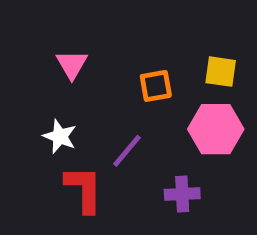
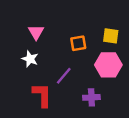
white star: (60, 136) -> (30, 59), moved

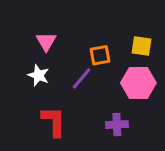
purple line: (64, 76) -> (82, 78), moved

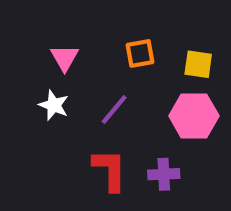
orange square: (100, 55) -> (140, 53), moved
red L-shape: (54, 121) -> (110, 170), moved

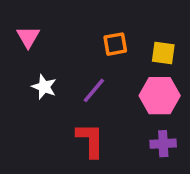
pink triangle: (65, 58) -> (28, 37), moved
purple cross: (164, 174) -> (163, 144), moved

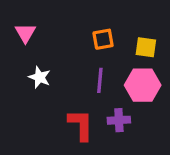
purple line: (94, 90) -> (100, 80), moved, turned -35
purple cross: (163, 144) -> (119, 120), moved

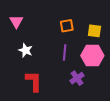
purple cross: (119, 120) -> (77, 78), turned -32
red L-shape: (81, 125) -> (34, 81), moved

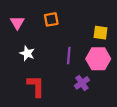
orange square: (67, 26) -> (51, 19), moved

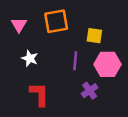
orange square: (51, 19) -> (56, 21), size x1.5
yellow square: (100, 33) -> (94, 36), moved

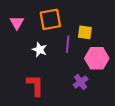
white star: (30, 58) -> (40, 50), moved
purple line: (75, 61) -> (68, 44), moved

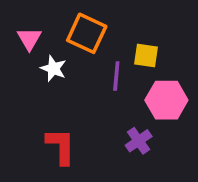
orange square: (50, 19) -> (87, 33), turned 35
white star: (40, 50) -> (53, 69), moved

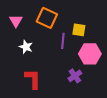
white star: (53, 69) -> (26, 47), moved

